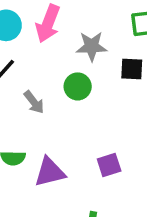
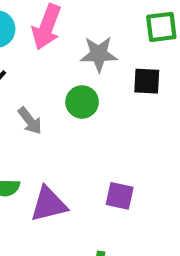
purple square: (109, 165) -> (120, 196), turned 30

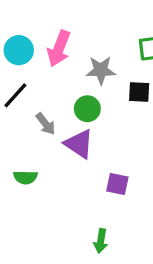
purple triangle: (49, 204) -> (79, 144), moved, turned 48

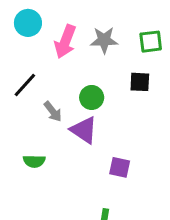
cyan circle: (19, 50) -> (28, 23), moved
gray star: (101, 70) -> (104, 40), moved

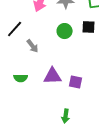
green circle: (92, 97) -> (65, 31), moved
purple triangle: (84, 130) -> (53, 76), moved, turned -36

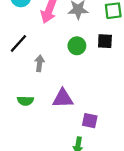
gray arrow: (33, 46) -> (39, 63), turned -136
purple square: (76, 82) -> (90, 121), moved

